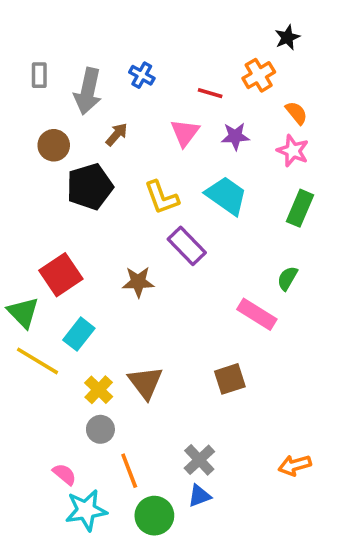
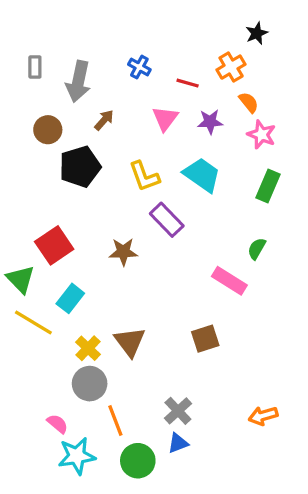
blue cross: (142, 75) -> (139, 67), moved
orange semicircle: (296, 113) -> (249, 102), moved
gray circle: (100, 429) -> (90, 384), size x1.4

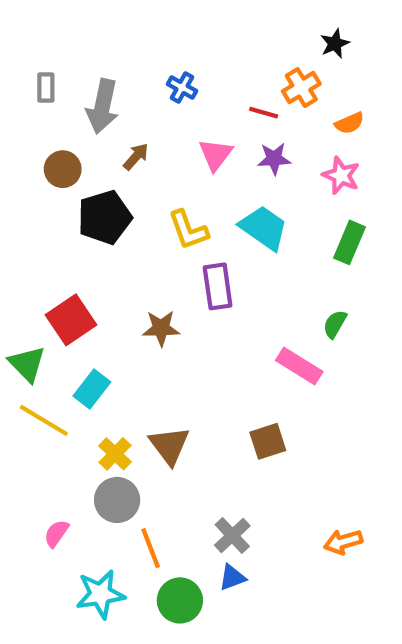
red line: (188, 83) -> (264, 113), moved
orange semicircle: (249, 102) -> (349, 123), moved, turned 105
purple rectangle: (167, 220) -> (218, 286), turned 36
pink semicircle: (57, 424) -> (56, 533), moved, turned -95

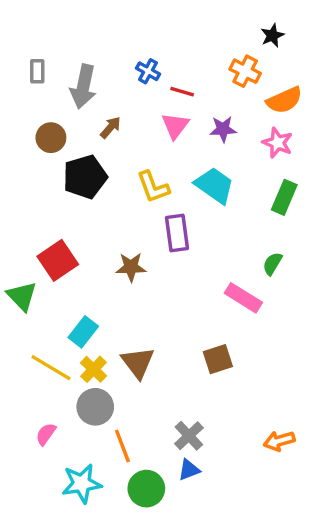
orange cross: (301, 88) -> (245, 71), turned -32
red line: (264, 113) -> (182, 92), moved
orange semicircle: (349, 123) -> (284, 100), size x1.5
cyan rectangle: (92, 389) -> (83, 332), moved
yellow line: (44, 420) -> (51, 368), moved

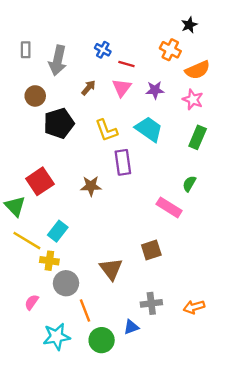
brown arrow: (111, 127) -> (89, 88), moved
brown triangle: (138, 363) -> (111, 269), moved
yellow line: (51, 368) -> (27, 241), moved
yellow cross: (94, 369) -> (49, 261), moved, turned -36
gray cross: (189, 436) -> (151, 303), moved, turned 36

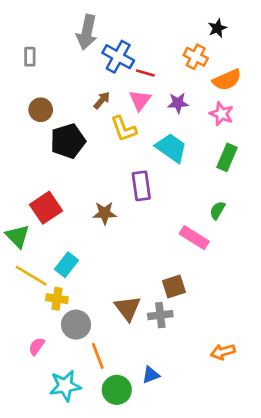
blue cross: (103, 50) -> (118, 57), size x1.6
gray arrow: (58, 60) -> (87, 32), moved
yellow L-shape: (106, 130) -> (124, 129), moved
gray cross: (151, 303) -> (160, 315), moved

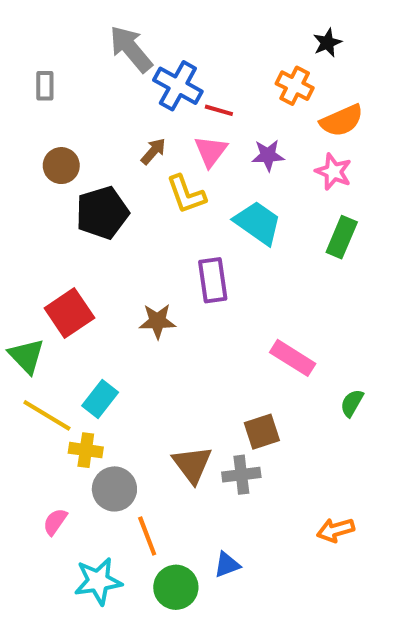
gray arrow: (87, 32) -> (131, 49), turned 128
green semicircle: (217, 210) -> (352, 403), moved

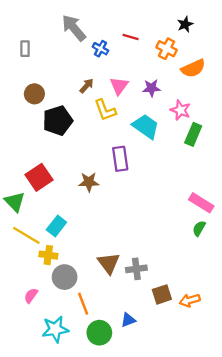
blue cross: (178, 86) -> (100, 49), size x0.6
red line: (219, 110) -> (131, 37), moved
pink star: (333, 172) -> (180, 110), moved
pink rectangle: (293, 358) -> (201, 203), moved
brown square: (262, 432) -> (162, 294), moved

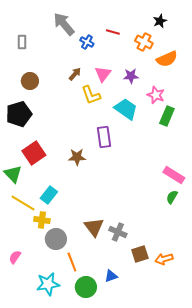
black pentagon: (58, 121) -> (19, 114), moved
gray cross: (136, 269) -> (118, 232), turned 30
pink semicircle: (31, 296) -> (15, 257), moved

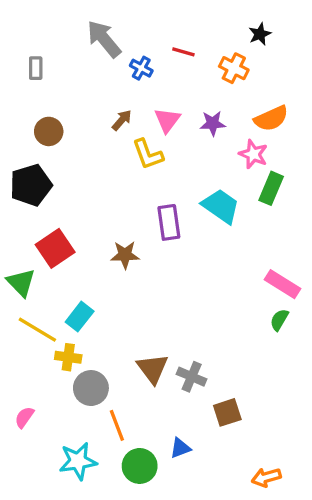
orange semicircle: (167, 59) -> (271, 118), moved
cyan trapezoid: (126, 109) -> (221, 206), moved
orange arrow: (164, 259) -> (266, 477), moved

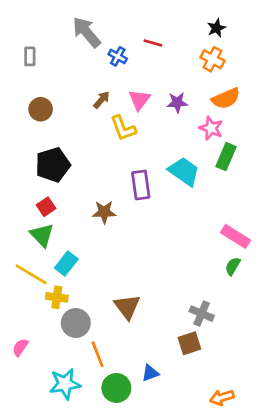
orange cross: (234, 68) -> (212, 59), moved
black pentagon: (31, 185) -> (53, 165), moved
red square: (55, 248) -> (46, 207), size x0.6
green triangle: (21, 282) -> (42, 235), moved
gray cross: (192, 377) -> (202, 314), moved

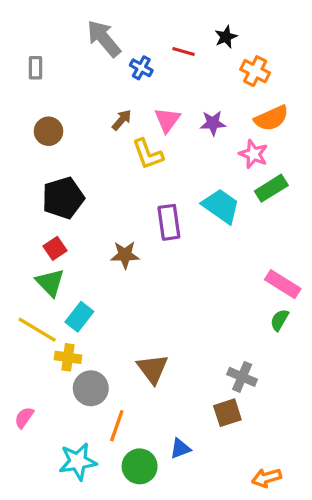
black star: (216, 28) -> (226, 37), moved
green rectangle: (226, 157) -> (271, 188), turned 35
orange line: (97, 354) -> (117, 426), turned 40

